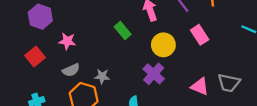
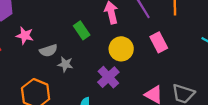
gray semicircle: (71, 70) -> (48, 51), moved
gray star: (102, 76) -> (65, 64), moved

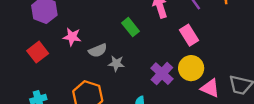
pink rectangle: (159, 42) -> (189, 35), moved
yellow circle: (121, 49) -> (191, 68), moved

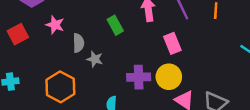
gray semicircle: (98, 50) -> (78, 43), turned -78
purple cross: (162, 74) -> (139, 77), turned 35

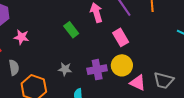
gray semicircle: (78, 43) -> (14, 68), moved
gray star: (95, 59) -> (65, 69), moved

